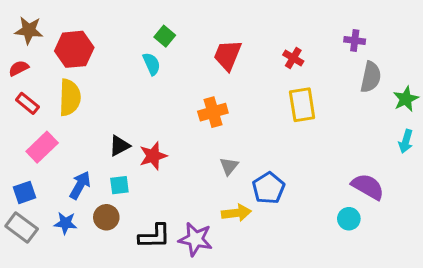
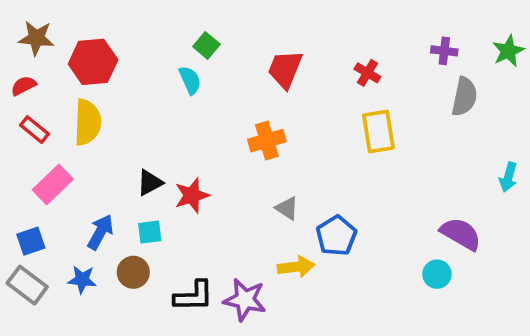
green star: (406, 99) -> (508, 51), moved
gray triangle: (229, 166) -> (287, 208), turned -36

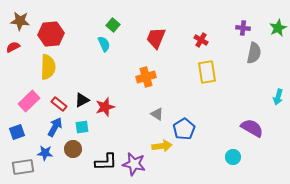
red rectangle: (34, 130) -> (59, 104), moved
cyan circle: (437, 274) -> (233, 157), moved
gray rectangle: (27, 285) -> (23, 167), moved, turned -45

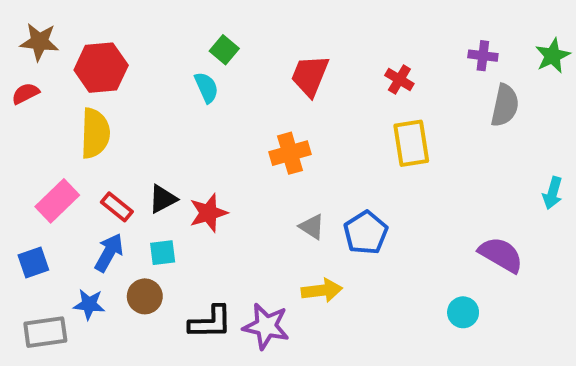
blue pentagon: (184, 129) -> (366, 233), moved

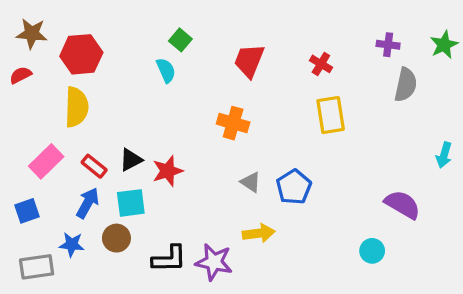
orange cross: (290, 153) -> (233, 123), turned 32
cyan square: (163, 253) -> (131, 203), size x1.4

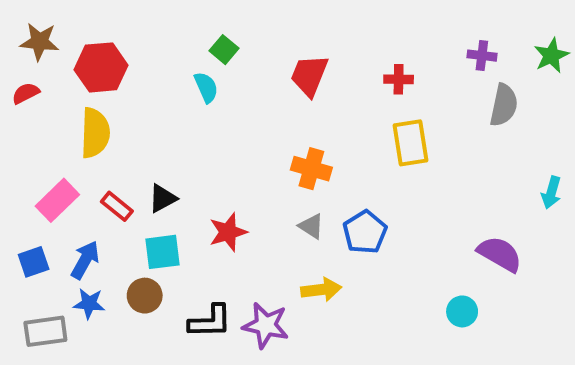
red cross: (321, 64) -> (399, 79), turned -30
orange cross: (233, 123) -> (311, 169), moved
red star: (168, 171) -> (228, 232), moved
blue arrow: (88, 203) -> (85, 260), moved

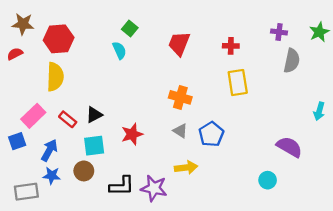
blue square: (34, 262) -> (17, 141), moved

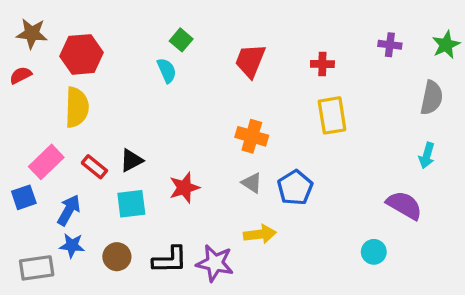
gray semicircle: (292, 61) -> (432, 98), moved
cyan arrow: (319, 111) -> (427, 156), moved
brown circle: (84, 171) -> (117, 257), moved

